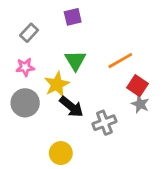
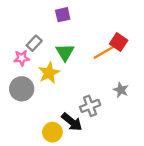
gray rectangle: (29, 33) -> (34, 43), moved
red square: (137, 86) -> (119, 42), moved
black arrow: (71, 107) -> (72, 122), moved

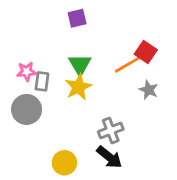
gray rectangle: (34, 43) -> (42, 81), moved, turned -35
yellow star: (49, 73) -> (78, 87), moved
gray star: (121, 90) -> (149, 90), moved
black arrow: (72, 122) -> (109, 157), moved

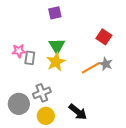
orange line: (128, 65) -> (91, 68), moved
gray circle: (27, 109) -> (19, 104), moved
gray cross: (111, 130) -> (42, 93), moved

